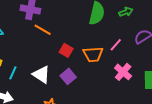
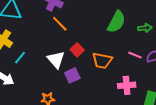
pink line: (116, 45) -> (135, 55), moved, turned 56
pink cross: (123, 72) -> (127, 85), turned 30
white triangle: (41, 74) -> (56, 60), moved

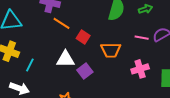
red square: (77, 50) -> (83, 37), moved
white triangle: (56, 60) -> (65, 59), turned -36

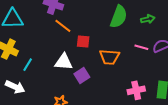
red square: (83, 37) -> (83, 41), turned -32
pink cross: (140, 69) -> (136, 90), moved

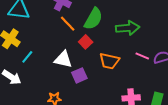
green semicircle: (119, 17) -> (93, 19), moved
green arrow: (148, 19) -> (128, 28), moved, size x1.6
red square: (83, 41) -> (86, 42), turned 32

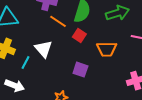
white triangle: (63, 59) -> (43, 49), moved, turned 48
purple square: (79, 75) -> (80, 70), turned -35

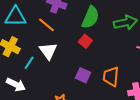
orange line: (58, 21) -> (46, 25), moved
orange trapezoid: (107, 49) -> (111, 76), moved, turned 90

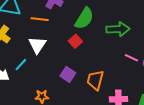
orange line: (46, 25) -> (40, 19), turned -42
cyan line: (29, 63) -> (21, 65), moved

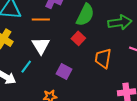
purple square: (68, 74) -> (64, 71), moved
orange trapezoid: (95, 80) -> (103, 58), moved

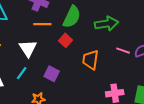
orange line: (41, 20) -> (42, 24), moved
cyan line: (26, 67) -> (22, 73), moved

